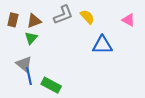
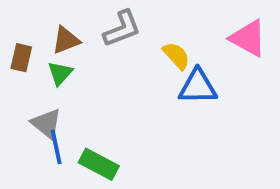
yellow semicircle: (87, 17) -> (176, 56), moved
brown rectangle: (13, 20) -> (21, 58), moved
pink triangle: (129, 20) -> (248, 38), size x1.5

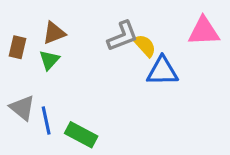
gray L-shape: (122, 29) -> (123, 36), moved
pink triangle: (248, 38) -> (204, 31), turned -32
gray triangle: (46, 124) -> (22, 108), moved

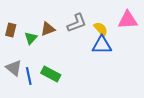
brown triangle: (54, 33) -> (48, 29), moved
yellow semicircle: (145, 46) -> (101, 29), moved
green rectangle: (81, 135) -> (51, 74), moved

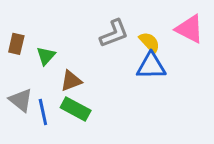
pink triangle: (128, 20) -> (190, 29), turned 30
brown triangle: (48, 29) -> (71, 81), moved

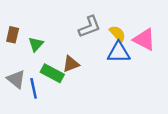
pink triangle: (190, 29) -> (144, 40), moved
brown triangle: (71, 81) -> (71, 64), moved
green rectangle: (76, 109) -> (52, 73), moved

